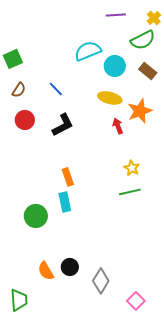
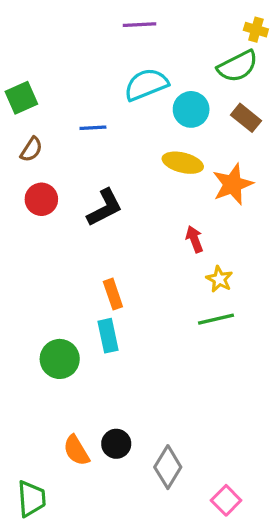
purple line: (116, 15) -> (140, 25), moved
yellow cross: (154, 18) -> (256, 30), turned -32
blue line: (56, 89) -> (93, 128), moved, turned -49
red arrow: (118, 126) -> (194, 239), moved

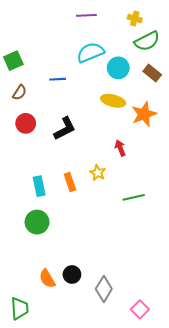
yellow cross: (256, 30) -> (135, 19), moved
yellow star: (219, 279) -> (98, 173), moved
cyan rectangle: (108, 336) -> (39, 186), moved

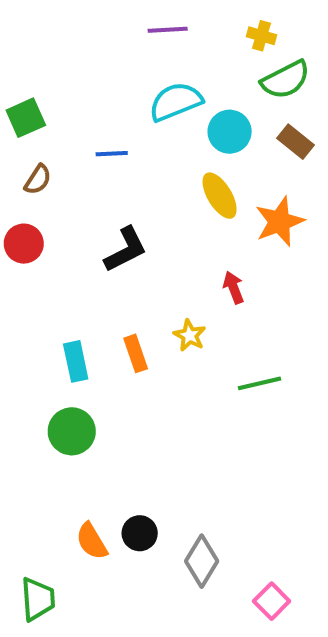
yellow ellipse: (113, 101) -> (220, 196), turned 45
red circle: (26, 123) -> (24, 244), moved

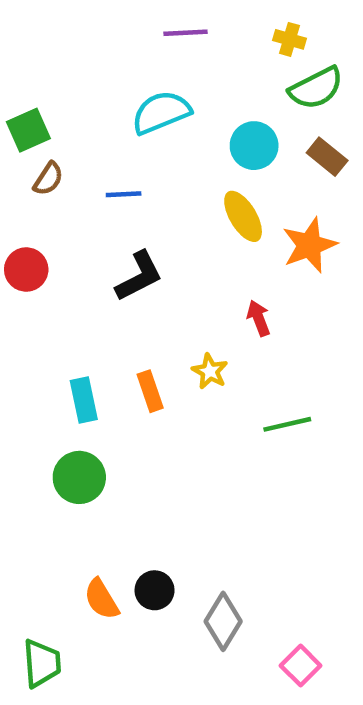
cyan semicircle: (176, 102) -> (161, 112), moved
blue line: (112, 154) -> (124, 194), moved
brown semicircle: (38, 180) -> (48, 179), moved

